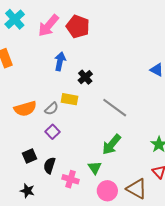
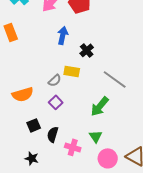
orange semicircle: (25, 109) -> (23, 94), moved
green arrow: (112, 144) -> (100, 106), moved

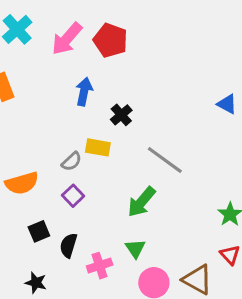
pink cross: (73, 147) -> (100, 266), turned -35

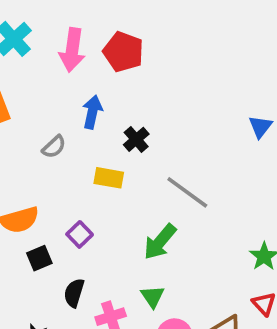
pink arrow: (67, 39) -> (72, 50), turned -33
blue triangle: (227, 104) -> (260, 127), turned 40
gray semicircle: (72, 161) -> (54, 147), moved
black square: (39, 231) -> (39, 258), moved

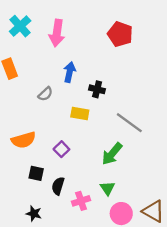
red pentagon: (123, 52) -> (120, 34), moved
black cross: (136, 139) -> (97, 89), turned -35
black square: (39, 258) -> (36, 173), moved, turned 35

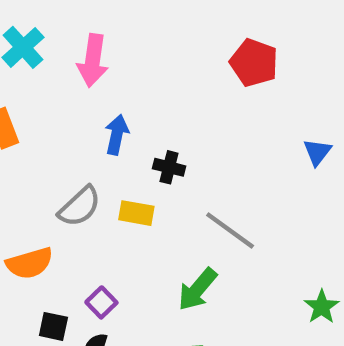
red pentagon: (120, 34) -> (254, 63), moved
gray semicircle: (45, 94) -> (80, 207), moved, size x1.5
purple square: (61, 149) -> (101, 302), moved

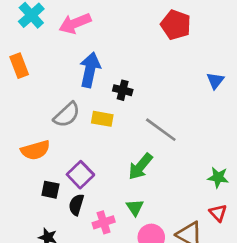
pink arrow: (93, 60) -> (75, 23), turned 60
blue arrow: (117, 135) -> (90, 70), size x1.4
purple square: (101, 302) -> (80, 175), size x1.4
green star: (322, 307) -> (218, 177), turned -30

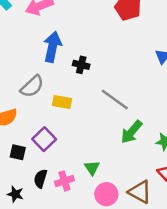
yellow rectangle: (102, 119) -> (62, 102), moved
green arrow: (140, 166) -> (131, 132), moved
black semicircle: (76, 205) -> (40, 179), moved

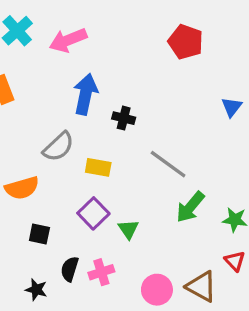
purple square: (44, 139) -> (93, 213), moved
green triangle: (92, 168) -> (128, 229), moved

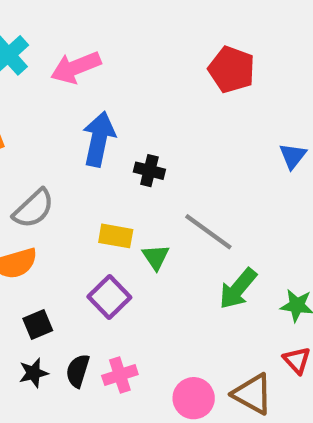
gray semicircle: (58, 147) -> (34, 209), moved
green triangle: (128, 229) -> (156, 257), moved
black square: (39, 234) -> (38, 324), turned -35
black star: (36, 290) -> (34, 373), moved, turned -30

